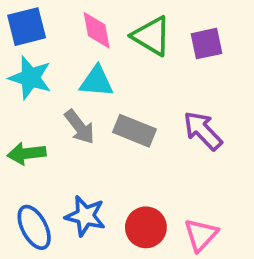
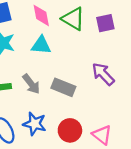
gray arrow: (80, 127) -> (31, 84), moved
gray rectangle: (135, 131) -> (63, 87), moved
pink triangle: (201, 235) -> (102, 135), turned -35

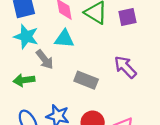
gray arrow: (31, 84) -> (45, 59), moved

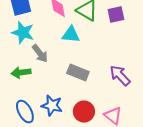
cyan triangle: (64, 39) -> (71, 34), moved
purple arrow: (125, 67) -> (120, 76), moved

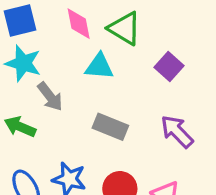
purple square: (116, 14) -> (169, 66), moved, turned -36
green arrow: (21, 72) -> (20, 127), turned 30

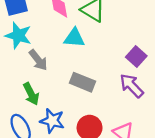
purple square: (169, 66) -> (136, 57), moved
green arrow: (20, 127) -> (31, 94), moved, turned -140

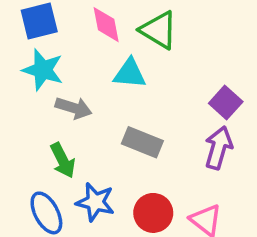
gray arrow: (38, 60) -> (74, 108), turned -35
purple arrow: (132, 86) -> (218, 148), turned 60

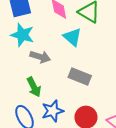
cyan triangle: (130, 73) -> (72, 37), turned 36
blue star: (95, 202) -> (53, 111), turned -30

